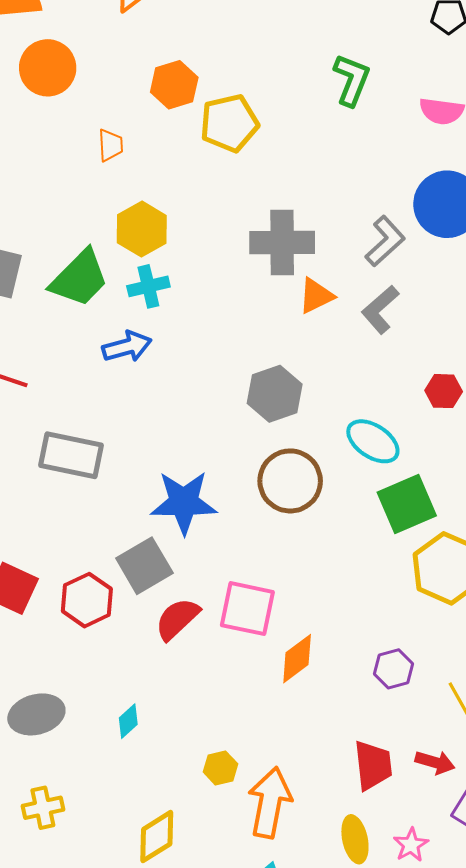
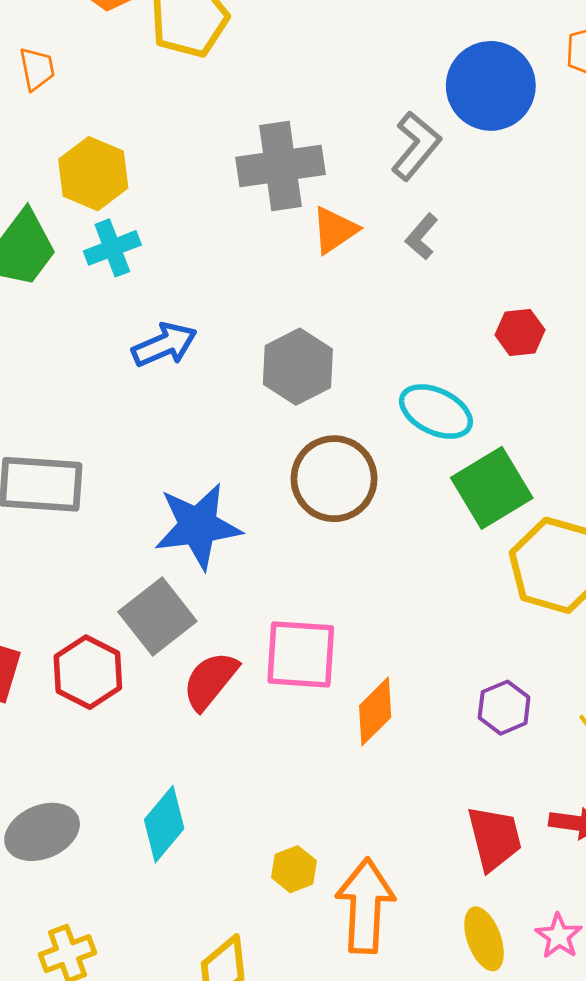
gray L-shape: (380, 310) -> (422, 237), size x0.7
blue arrow: (127, 347) -> (164, 345), moved
cyan diamond: (128, 721) -> (164, 824), size x1.6

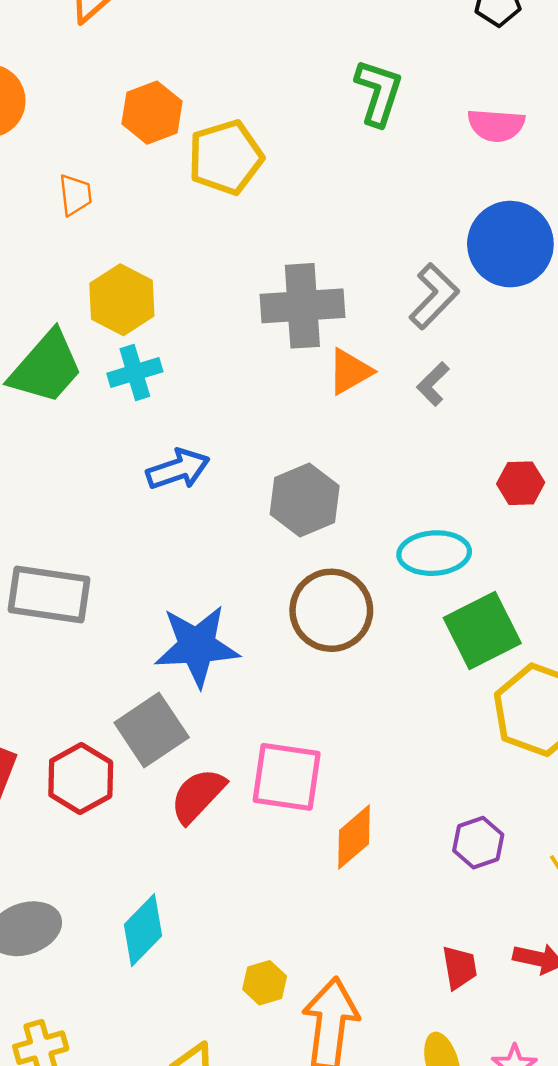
cyan ellipse: (436, 412) -> (434, 553), turned -34
red trapezoid: (494, 838) -> (459, 967), size x0.7

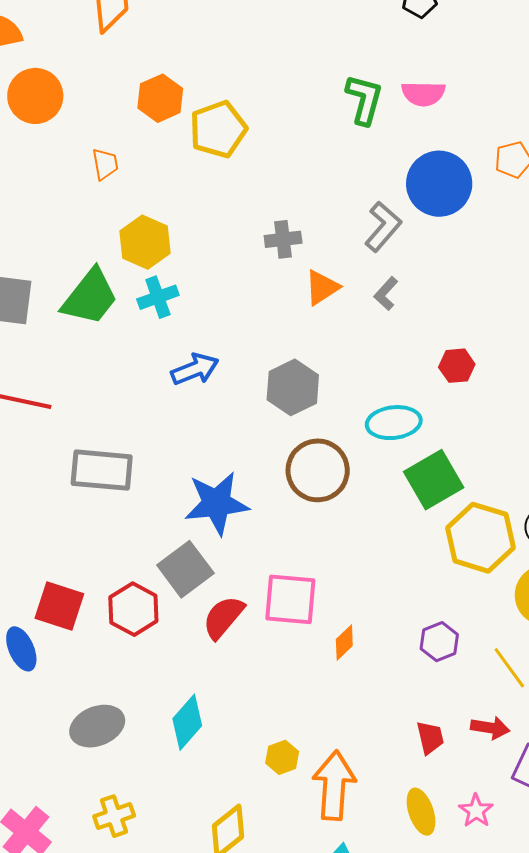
green L-shape: (379, 92) -> (364, 100), moved
gray cross: (302, 306) -> (283, 239), size x0.6
orange diamond: (354, 837) -> (344, 642), size x0.7

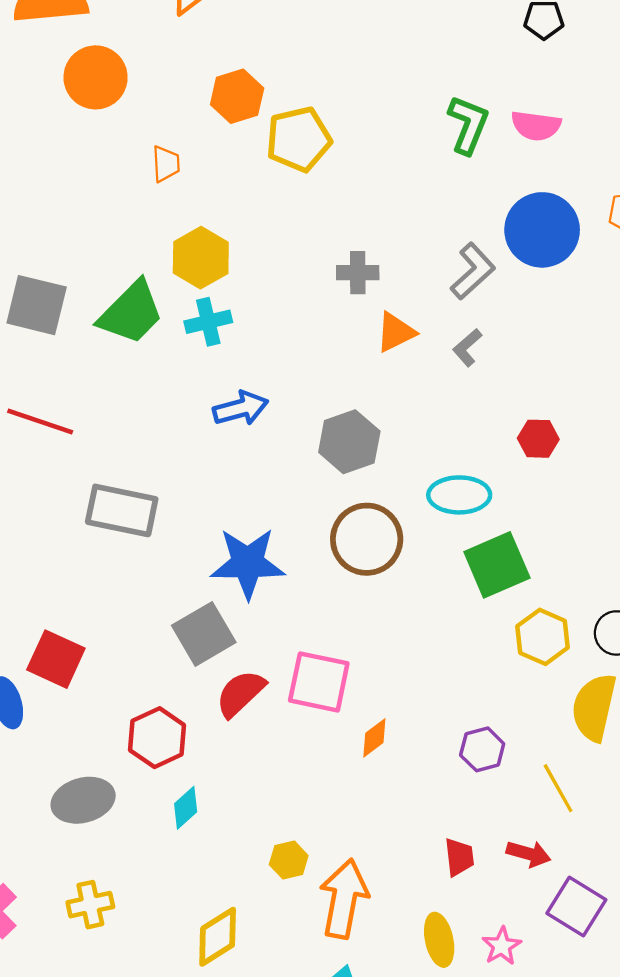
yellow hexagon: (481, 538) -> (543, 637), size x0.7
red hexagon: (133, 609) -> (157, 738), moved
cyan diamond: (187, 722) -> (186, 808), size x0.7

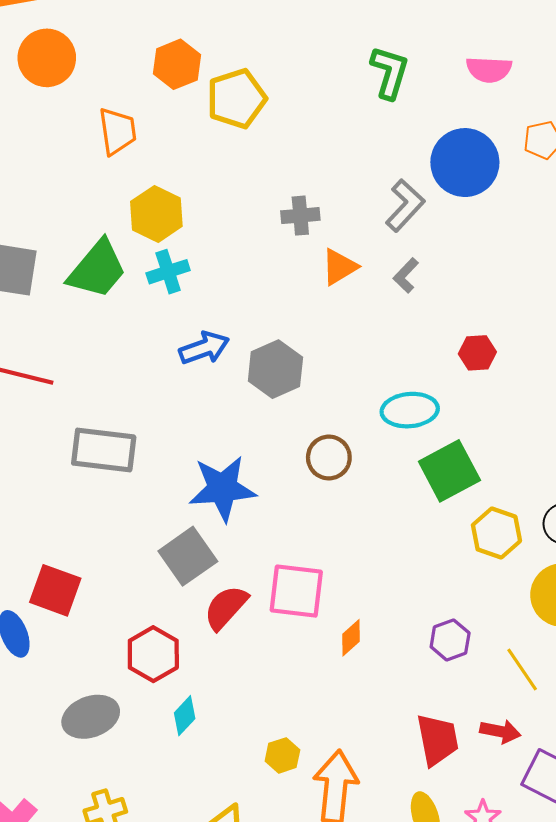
pink semicircle: (536, 126) -> (489, 69), moved
orange trapezoid: (166, 164) -> (117, 131), size x1.4
gray hexagon: (349, 442) -> (275, 369), moved
brown circle: (367, 539) -> (329, 458), size x0.7
red trapezoid: (459, 857) -> (437, 740), size x1.5

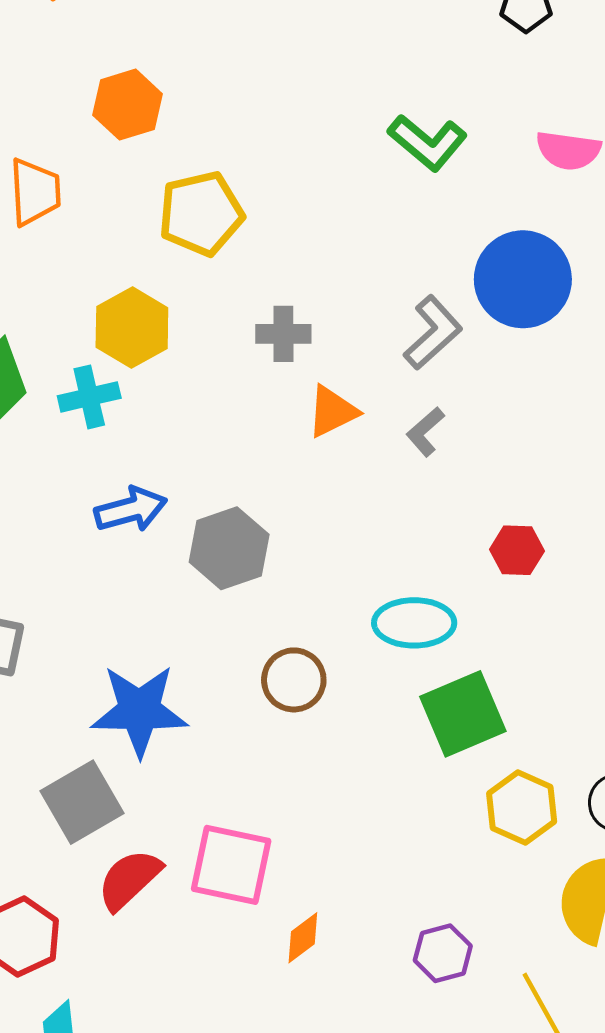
green L-shape: (390, 72) -> (427, 142), turned 108
yellow pentagon: (236, 99) -> (201, 213), moved
yellow hexagon: (156, 214) -> (132, 328), moved

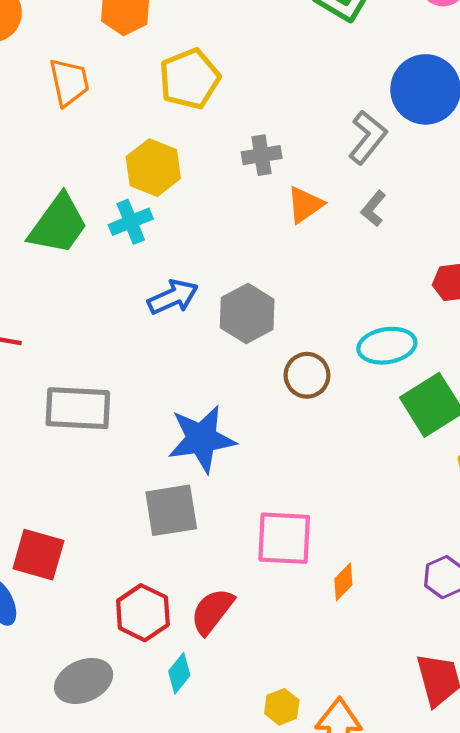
brown circle: (294, 680) -> (307, 375), moved
gray square: (82, 802) -> (171, 510), turned 30
red semicircle: (129, 879) -> (212, 611), moved

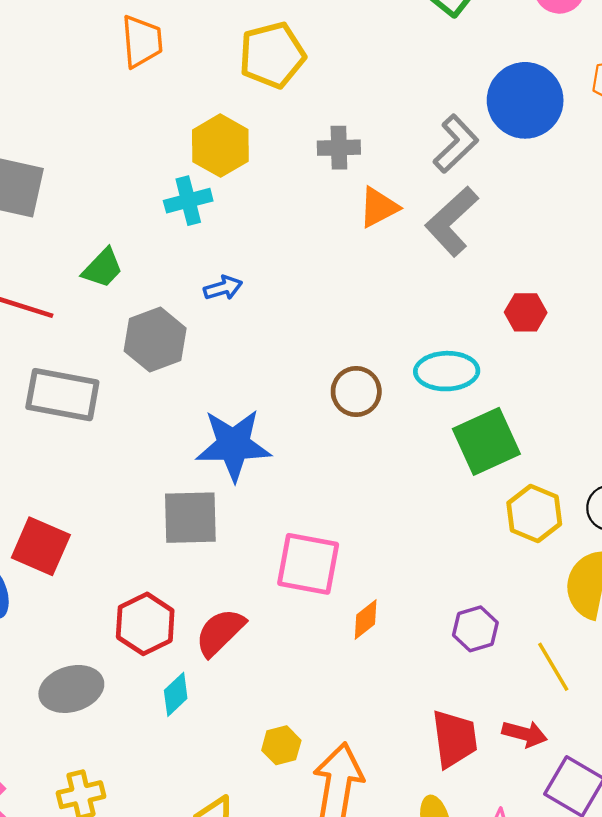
gray L-shape: (373, 209) -> (452, 221), size x1.8
green trapezoid: (58, 224) -> (103, 268), moved, size x0.6
blue arrow: (173, 297) -> (223, 288), size x0.7
gray hexagon: (247, 313) -> (155, 340), moved
gray rectangle: (78, 408) -> (62, 395), moved

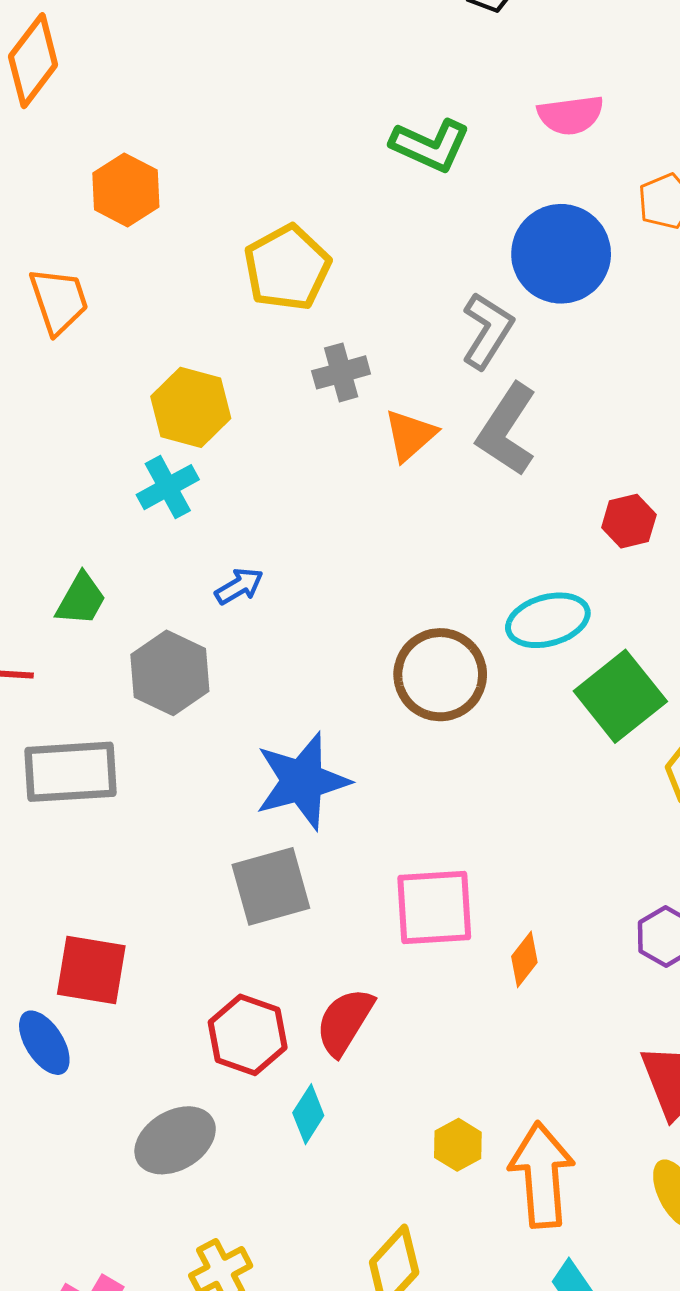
yellow pentagon: (272, 55) -> (287, 268), moved
brown circle: (356, 392) -> (440, 675), size x1.4

